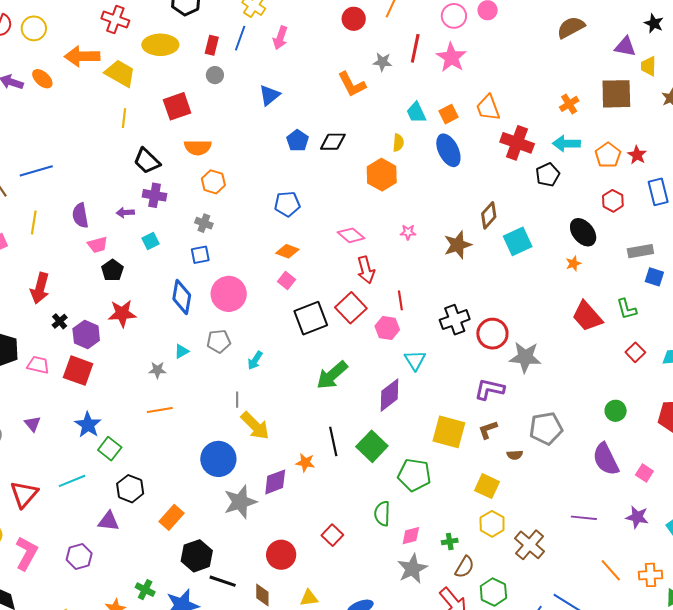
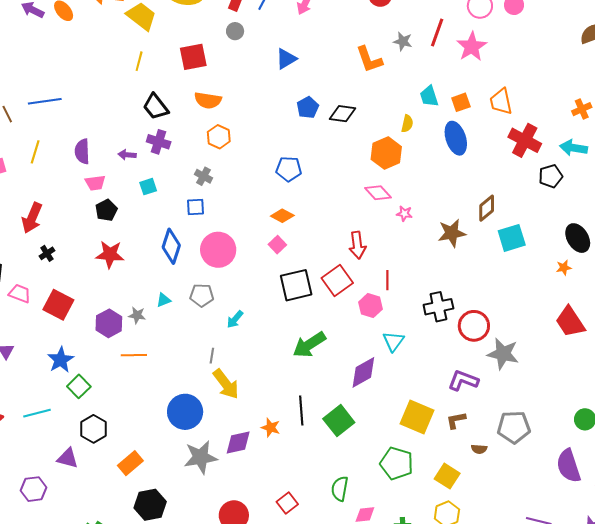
pink diamond: (351, 235) -> (378, 193), moved
purple hexagon: (86, 334) -> (109, 323), moved
green pentagon: (414, 475) -> (397, 463), moved

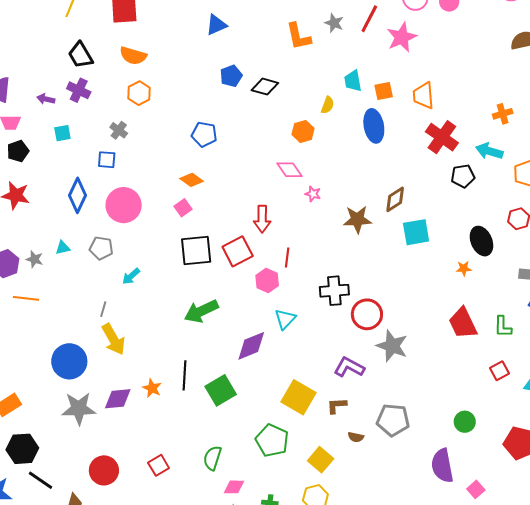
orange hexagon: (386, 153) -> (303, 131), size x0.7

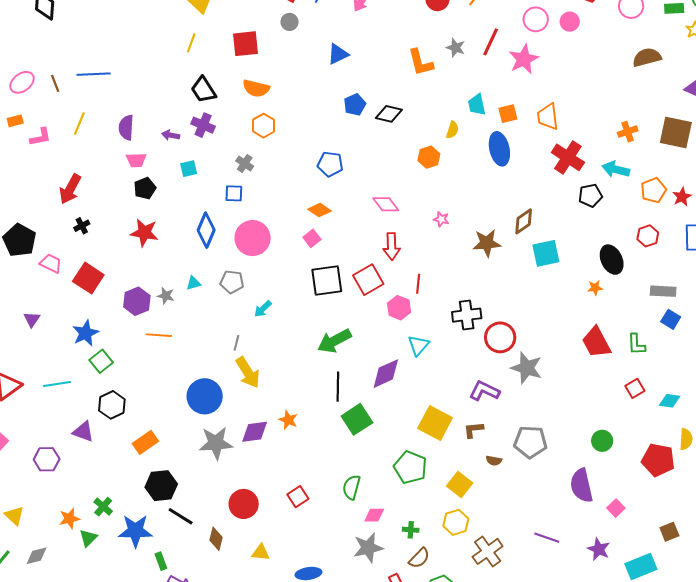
pink diamond: (290, 170) -> (386, 204), moved
black line: (185, 375) -> (338, 387), moved

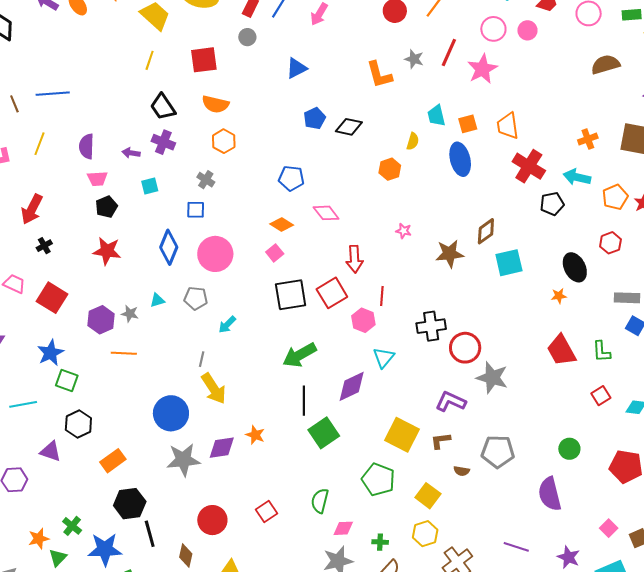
pink diamond: (386, 204) -> (326, 213), moved
green square: (101, 361) -> (67, 381), turned -30
pink square: (616, 508) -> (609, 528), moved
black line: (181, 516) -> (150, 534), turned 44

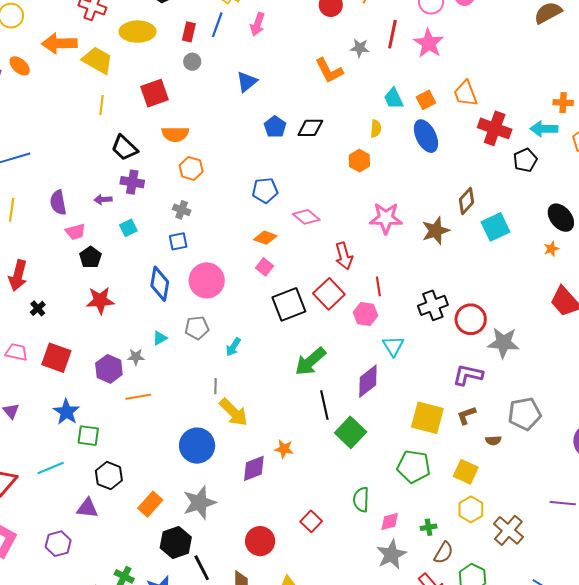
orange cross: (588, 139) -> (563, 103), moved, turned 36
pink star: (404, 231) -> (386, 218), size x2.0
gray star: (183, 460) -> (199, 503), moved

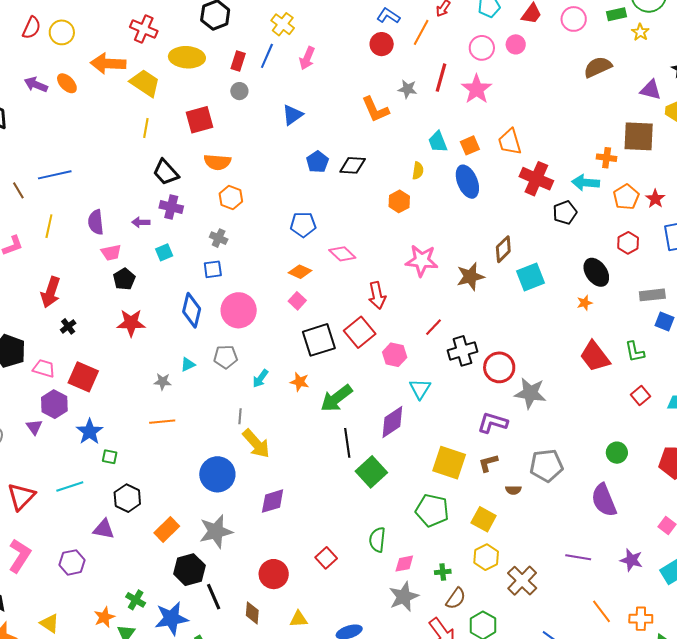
red line: (378, 286) -> (433, 327), moved, turned 48
purple hexagon: (109, 369) -> (54, 404), moved
green square: (88, 436) -> (110, 457), size x0.7
orange star: (284, 449) -> (300, 382), moved

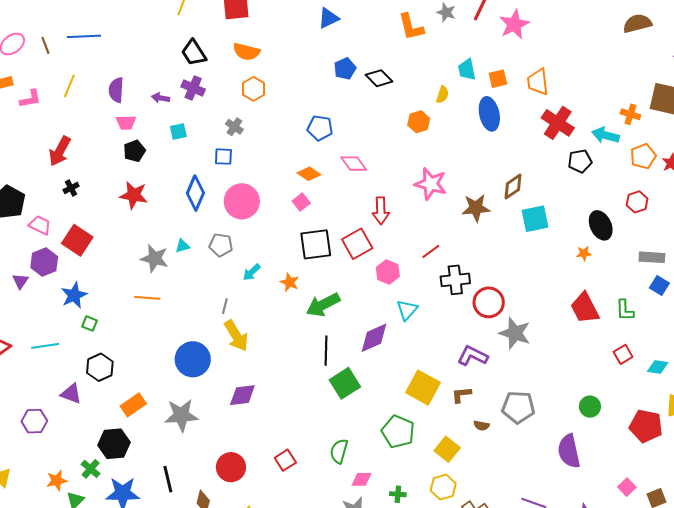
black diamond: (353, 165) -> (379, 78), turned 32
gray star: (163, 382) -> (155, 258), size x1.6
black hexagon: (189, 570) -> (114, 444), moved

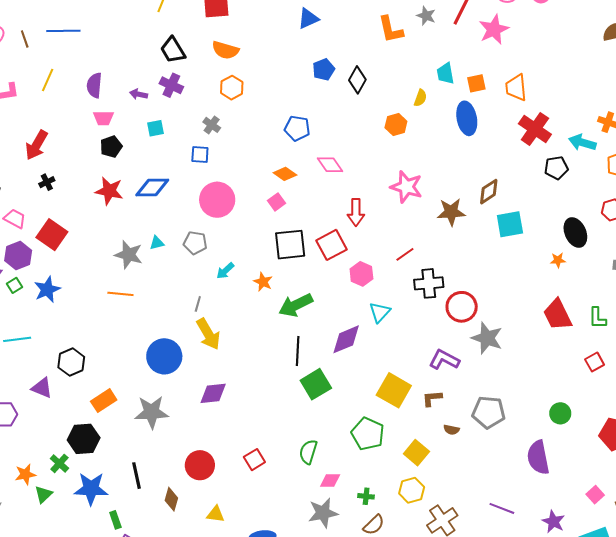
black diamond: (379, 78) -> (357, 80), turned 72
blue diamond: (195, 193) -> (152, 188), moved, turned 64
green square: (90, 323) -> (14, 285), moved, turned 35

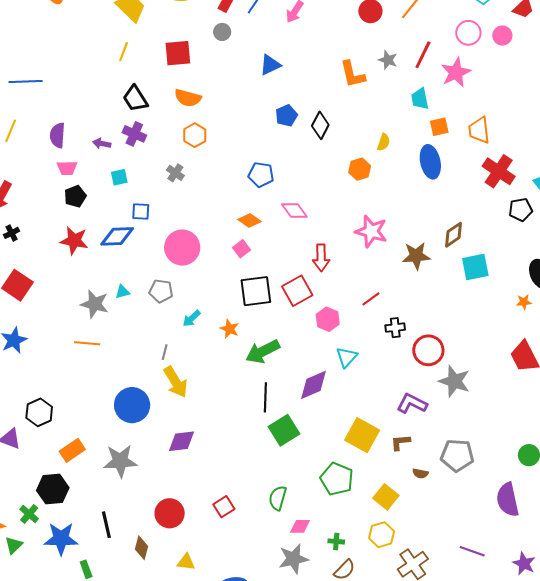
cyan trapezoid: (445, 73) -> (420, 99), moved
blue square: (200, 154) -> (141, 211), moved
black cross: (429, 283) -> (395, 328), size x0.7

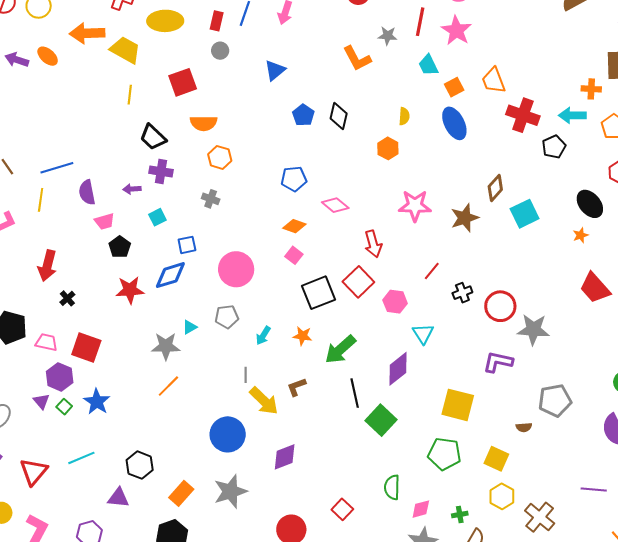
blue line: (26, 81) -> (57, 168), moved
orange line: (87, 343) -> (168, 386), turned -35
brown L-shape: (400, 442) -> (296, 387), moved

